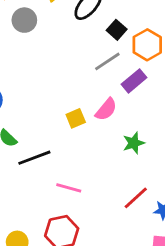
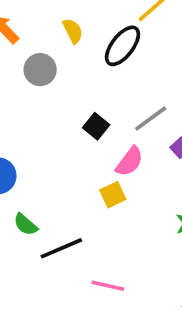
black square: (117, 30) -> (96, 126), moved
pink semicircle: (106, 109) -> (129, 161), moved

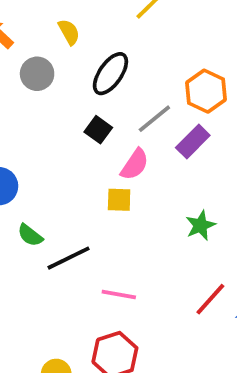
black ellipse: (122, 46) -> (110, 74), moved
yellow square: (113, 195) -> (119, 200), turned 30

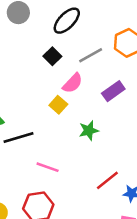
purple rectangle: (193, 142) -> (113, 91), moved
yellow square: (119, 200) -> (58, 105), turned 30
green star: (200, 225) -> (89, 131), moved

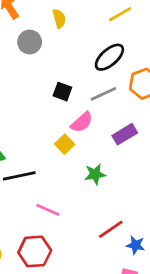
black ellipse: (67, 21) -> (109, 57), moved
black square: (52, 56) -> (62, 92), turned -30

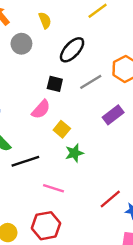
black ellipse: (109, 57) -> (72, 50), moved
pink semicircle: (82, 122) -> (41, 109), moved
green star: (95, 174) -> (74, 153), moved

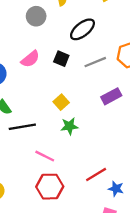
pink semicircle: (41, 109) -> (30, 59), moved
red hexagon: (46, 226) -> (50, 187), moved

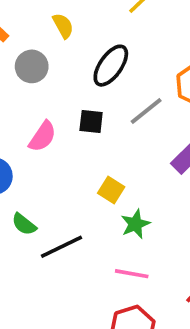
pink line: (45, 156) -> (132, 274), moved

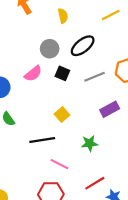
gray circle: (32, 66) -> (50, 49), moved
green star: (135, 224) -> (90, 143), moved
black line: (61, 247) -> (42, 140), moved

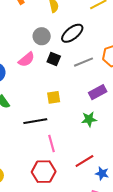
yellow square: (62, 115) -> (54, 97), turned 32
green star: (90, 143) -> (89, 119), moved
pink line: (59, 164) -> (51, 143), turned 48

